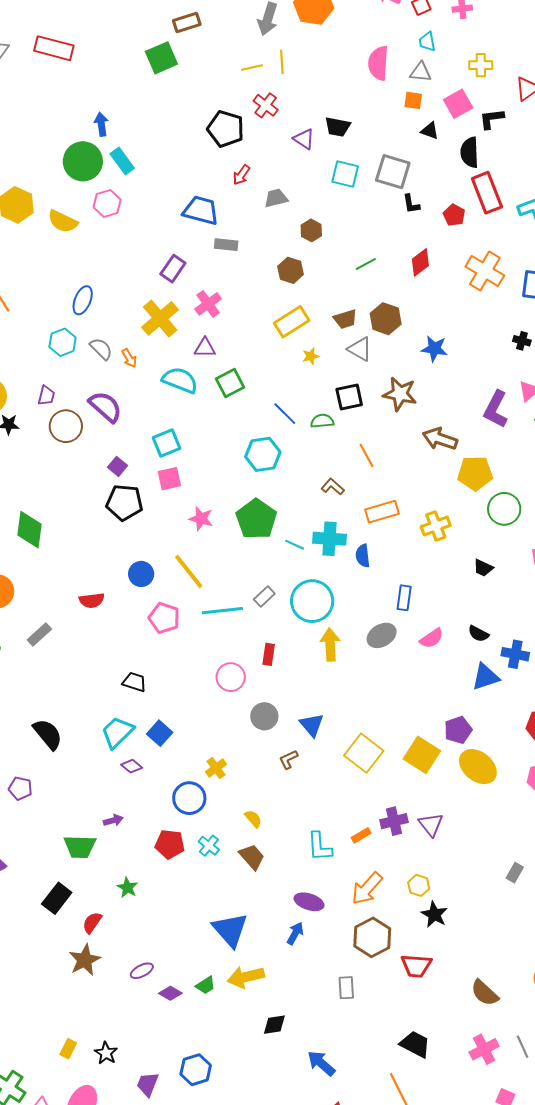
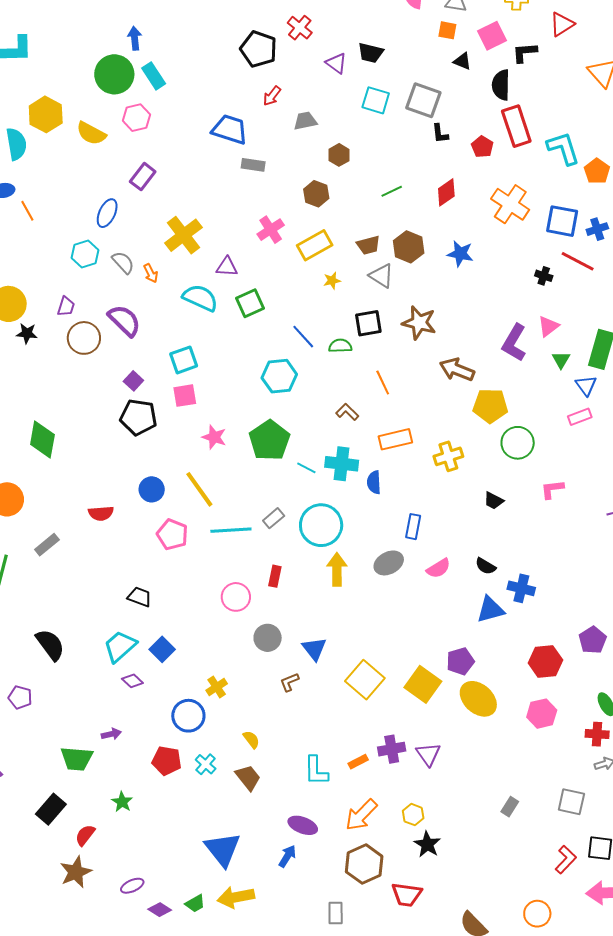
purple rectangle: (173, 269) -> (143, 177), moved
pink cross: (208, 304) -> (271, 230), moved
blue star: (434, 349) -> (460, 254), moved

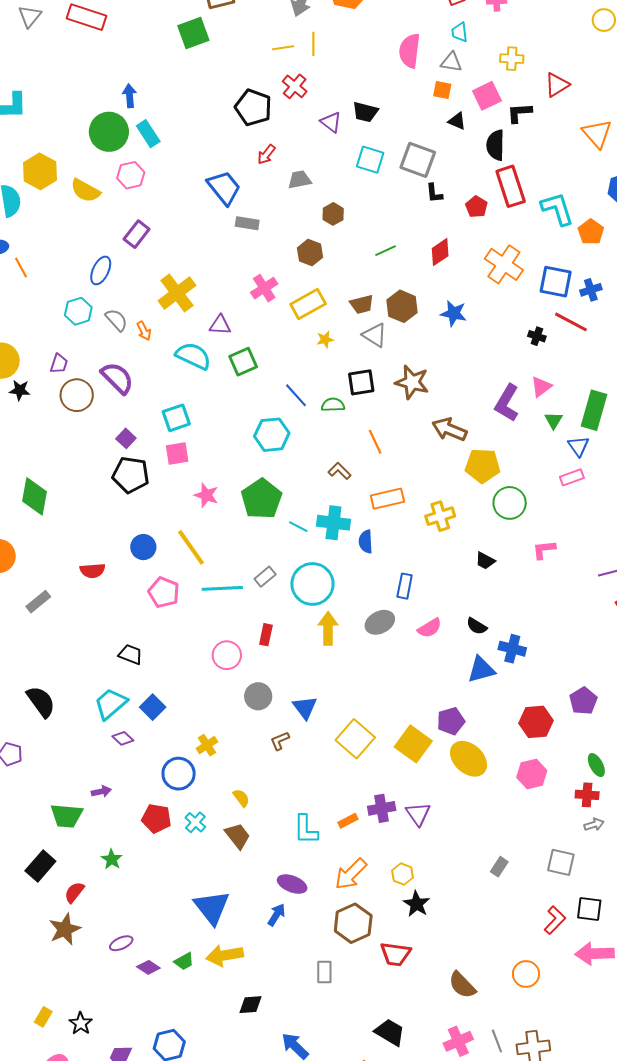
blue trapezoid: (230, 129) -> (224, 188), turned 33

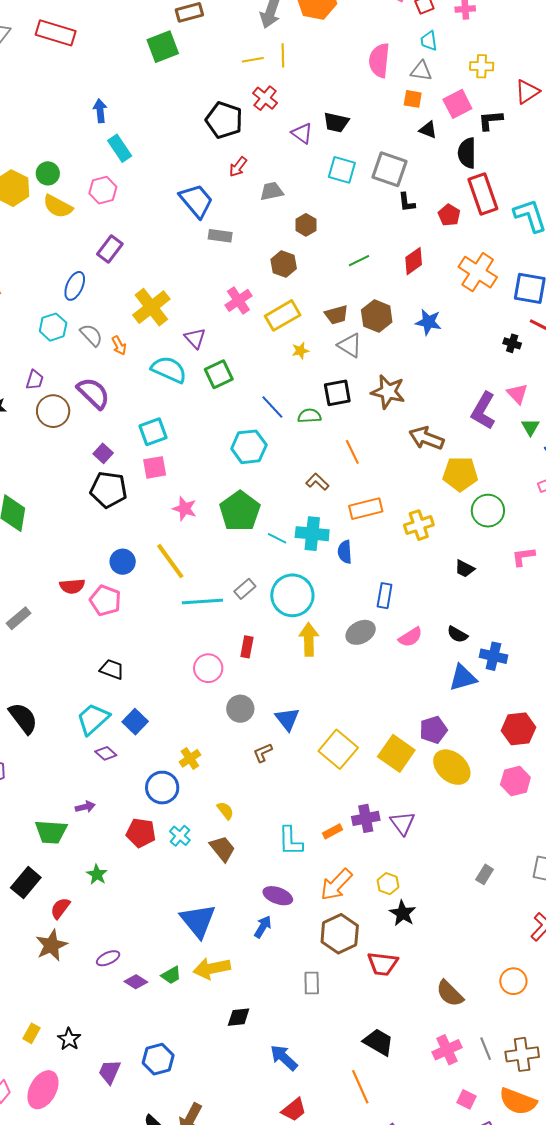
green circle: (109, 132) -> (48, 173), moved, size x0.6
purple triangle: (220, 325) -> (195, 338), turned 45
pink triangle: (541, 387) -> (517, 394), turned -35
pink pentagon: (164, 592) -> (105, 600), moved

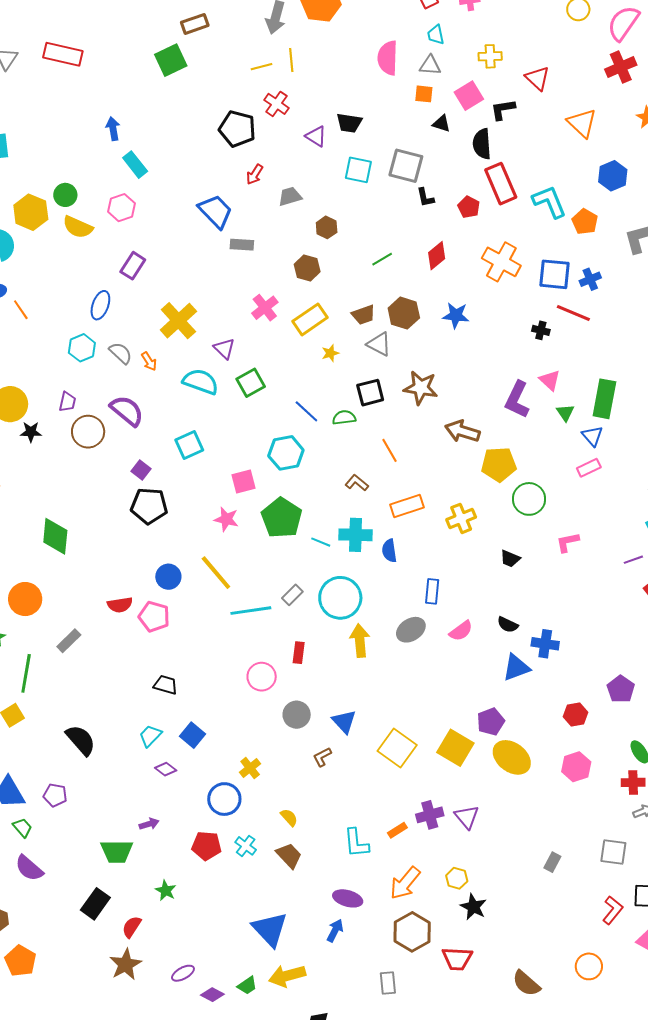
red triangle: (527, 92) -> (538, 78), turned -40
pink square: (155, 467) -> (243, 482), moved
cyan trapezoid: (93, 719) -> (150, 736), size x0.7
red hexagon: (519, 729) -> (575, 714), size x0.7

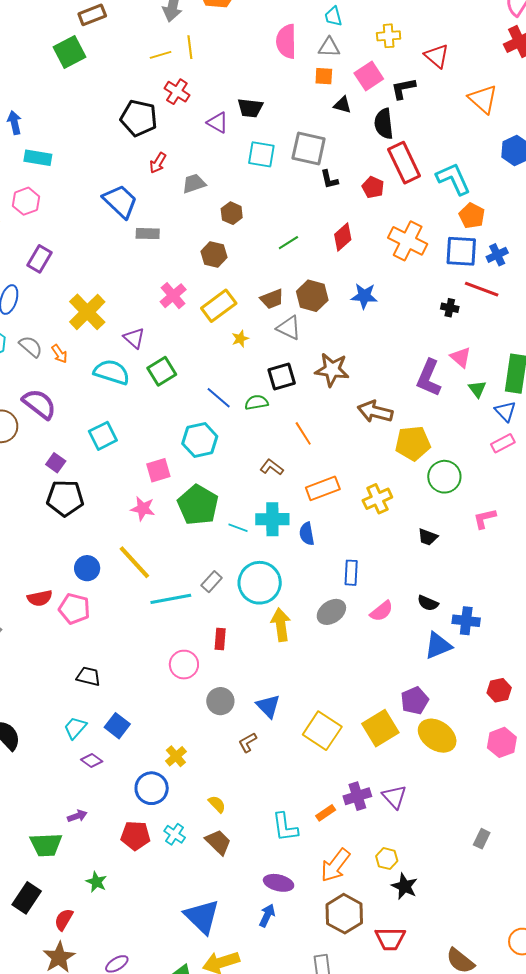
cyan rectangle: (135, 165) -> (38, 158), turned -40
orange pentagon: (585, 222) -> (472, 216), moved
yellow square: (455, 748) -> (380, 728), turned 30

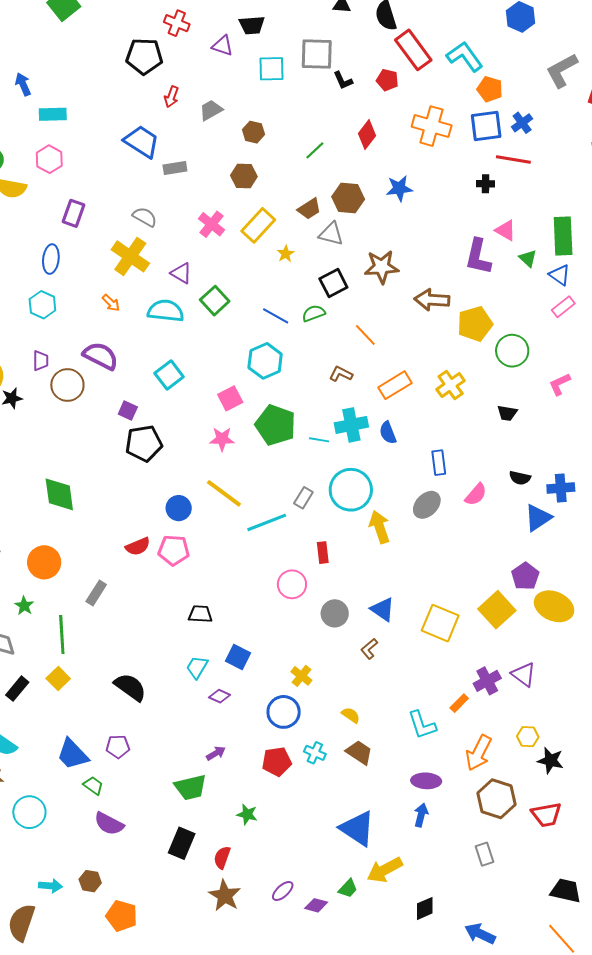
gray semicircle: (31, 347) -> (145, 217), moved

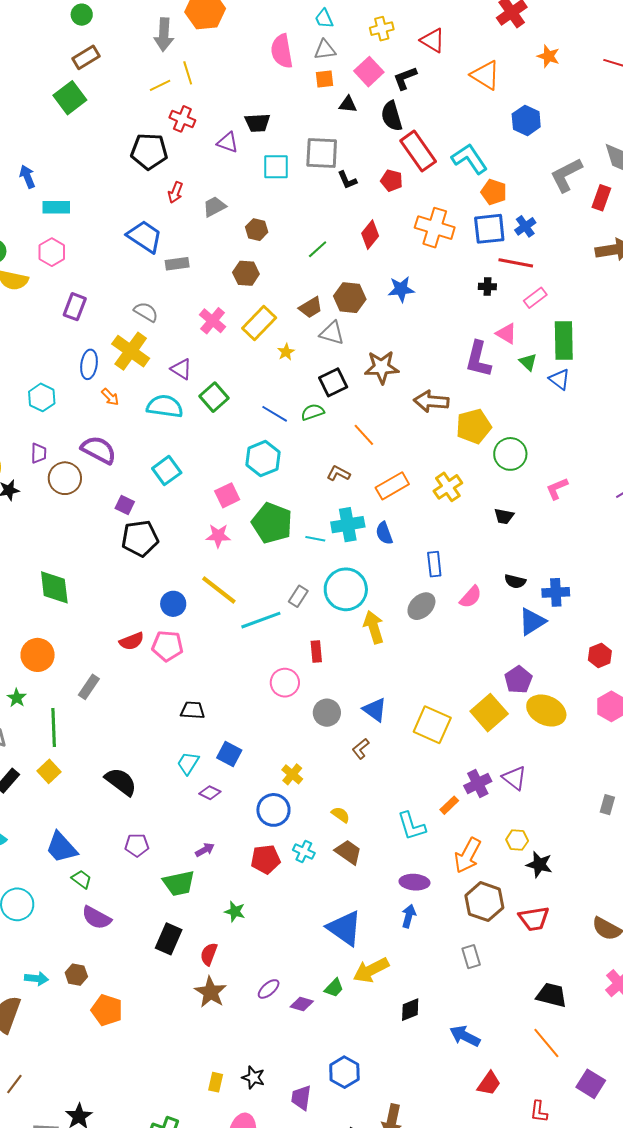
blue ellipse: (51, 259) -> (89, 364), moved
pink rectangle: (563, 307) -> (535, 298), moved
purple pentagon: (118, 747) -> (137, 845), moved

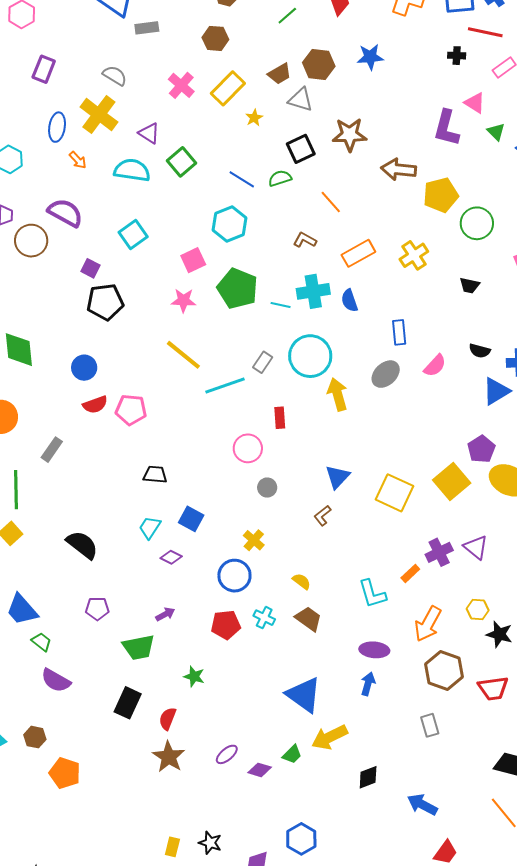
blue circle: (173, 604) -> (84, 368), moved
blue triangle: (375, 710) -> (337, 477), turned 36
gray circle: (327, 713) -> (267, 488), moved, size x0.7

